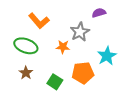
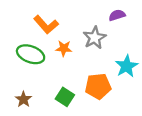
orange star: (63, 47) -> (64, 48), moved
brown star: (26, 73) -> (23, 99), moved

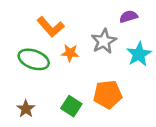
cyan star: (127, 66) -> (139, 54), moved

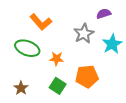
orange star: (70, 53) -> (57, 59), moved

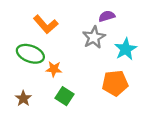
purple semicircle: (104, 14) -> (107, 16), moved
orange star: (57, 59) -> (54, 69), moved
orange pentagon: (87, 76) -> (115, 83), moved

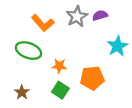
gray star: (94, 37) -> (77, 16), moved
orange star: (54, 69) -> (59, 66), moved
orange pentagon: (115, 83) -> (92, 78), moved

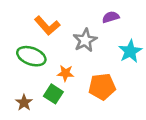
gray star: (77, 16) -> (85, 40), moved
green square: (60, 90) -> (53, 94), moved

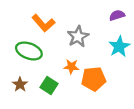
purple semicircle: (111, 17) -> (117, 15), moved
orange star: (66, 73) -> (71, 67), moved
brown star: (24, 103) -> (20, 84), moved

